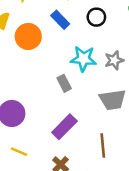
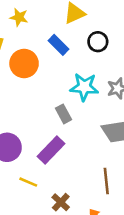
purple rectangle: (64, 127) -> (51, 150), moved
yellow line: (19, 152) -> (28, 182), moved

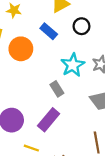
cyan star: (84, 87) -> (73, 65), turned -30

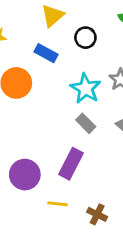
gray rectangle: (57, 89) -> (86, 123), moved

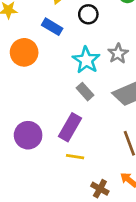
yellow line: (57, 204) -> (75, 157), moved
brown cross: (97, 214) -> (100, 189), moved

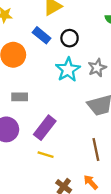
black circle: (88, 14) -> (70, 38), moved
gray rectangle: (85, 92) -> (20, 97), moved, turned -56

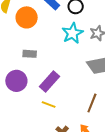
brown line: (96, 150) -> (92, 103), turned 30

